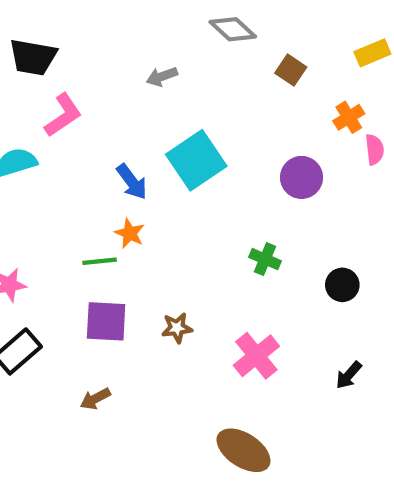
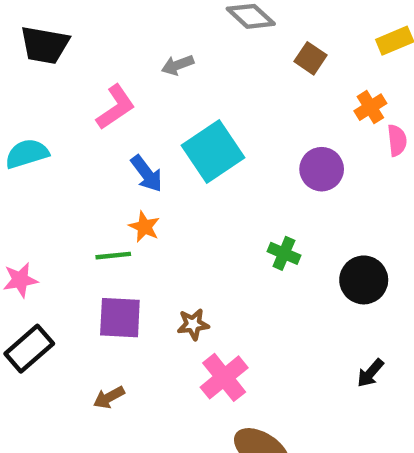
pink L-shape: (63, 115) -> (116, 107), moved
black circle: (342, 285) -> (364, 280), size x1.4
pink cross: (256, 356) -> (224, 377), moved

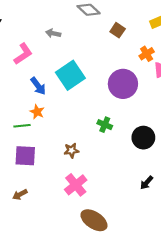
gray arrow: (178, 65) -> (53, 33), turned 32
purple circle: (322, 169) -> (123, 84), size x1.4
brown star: (193, 324) -> (71, 150), moved

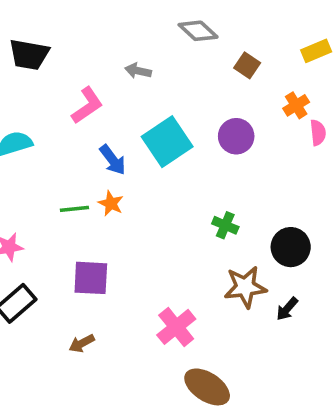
purple circle: (123, 84) -> (236, 136), moved, size x0.7
green line: (22, 126) -> (74, 209), moved
brown star: (71, 150) -> (245, 287), moved, size x1.6
black arrow: (147, 183) -> (287, 309), moved

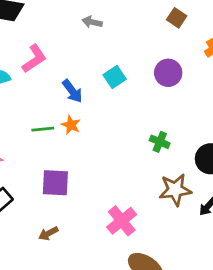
pink L-shape: (87, 105) -> (34, 59), moved
cyan square: (167, 142) -> (115, 77), size x0.6

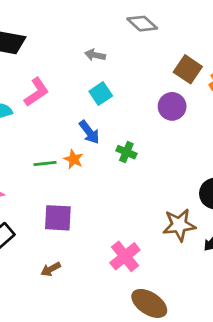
brown square: (177, 18) -> (188, 69), moved, size x1.4
cyan square: (115, 77) -> (101, 94), moved
blue arrow: (72, 91) -> (89, 132), moved
green cross: (160, 142) -> (126, 152), moved

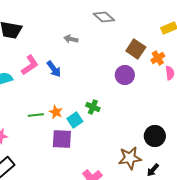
cyan square: (101, 94) -> (75, 120), moved
blue arrow: (89, 132) -> (54, 69), moved
purple square: (58, 218) -> (62, 139), moved

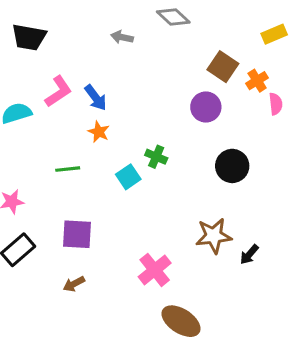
gray arrow: (71, 39) -> (122, 37), moved
orange star: (56, 112) -> (99, 132), moved
black circle: (155, 136) -> (232, 166), moved
purple square: (62, 139) -> (77, 234), moved

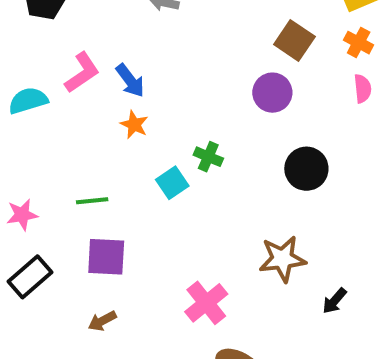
orange cross: (257, 81) -> (359, 43), moved, turned -30
green line: (68, 169) -> (92, 201), moved
black arrow: (249, 254) -> (334, 301), moved

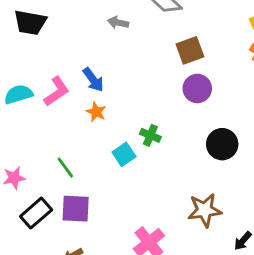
brown square: (294, 40) -> (190, 50), moved, turned 36
pink L-shape: (82, 73) -> (57, 91), moved
green line: (92, 201) -> (65, 168), turned 60
black rectangle: (30, 277) -> (36, 213), moved

